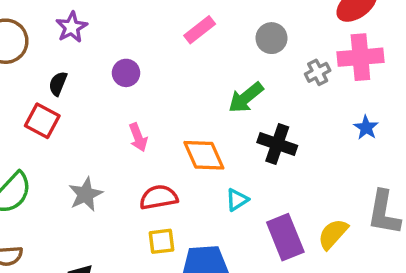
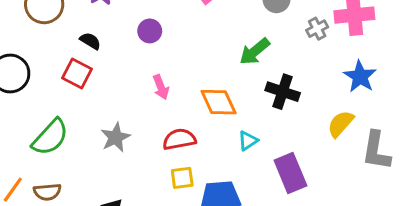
black semicircle: (58, 84) -> (90, 41), turned 100
blue star: (366, 128) -> (360, 77), size x1.5
yellow semicircle: (333, 234) -> (341, 124), moved

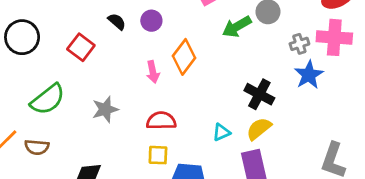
black semicircle: (90, 41) -> (117, 22), moved
green arrow: (255, 51) -> (237, 27), moved
blue star: (360, 77) -> (309, 75), moved
orange diamond: (219, 102) -> (184, 57), moved, turned 52
yellow semicircle: (341, 124) -> (259, 129), moved

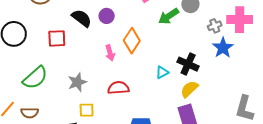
black semicircle: (117, 22) -> (82, 18), size x1.5
red square: (81, 47) -> (57, 38), turned -36
cyan triangle: (221, 132) -> (162, 72), moved
yellow square: (158, 155) -> (87, 110), moved

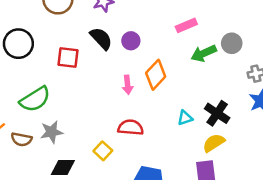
gray star: (77, 82) -> (52, 132), moved
yellow square: (87, 110) -> (103, 151), moved, turned 35

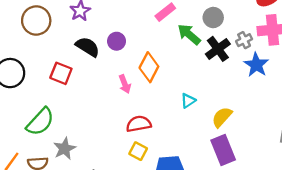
green arrow: (204, 53) -> (189, 34), turned 80
red square: (68, 57) -> (61, 73), turned 30
black cross: (217, 113) -> (218, 49), moved, turned 35
yellow square: (103, 151) -> (138, 151), moved

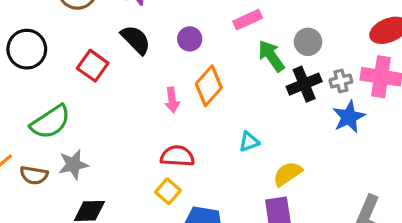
purple circle: (117, 41) -> (190, 39), moved

